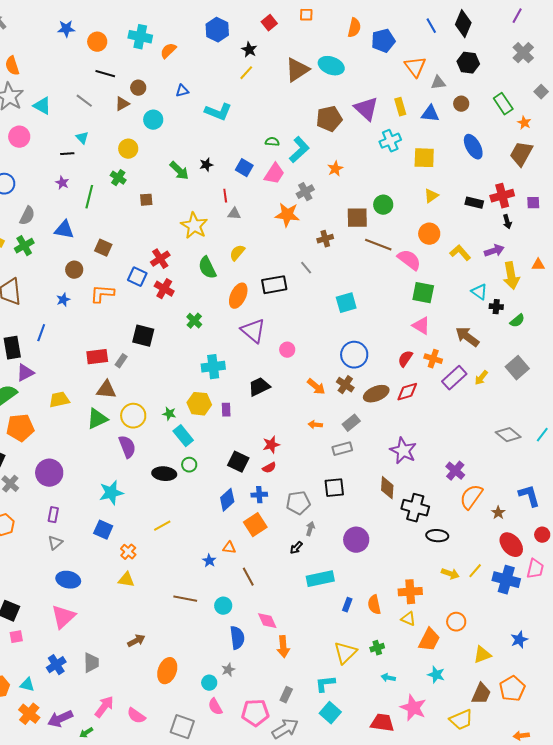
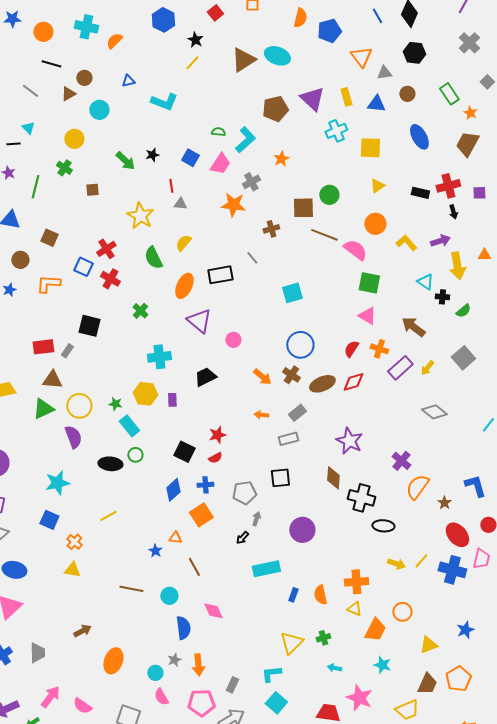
gray diamond: (508, 435) -> (434, 412), moved
orange arrow: (283, 647) -> (198, 665), moved

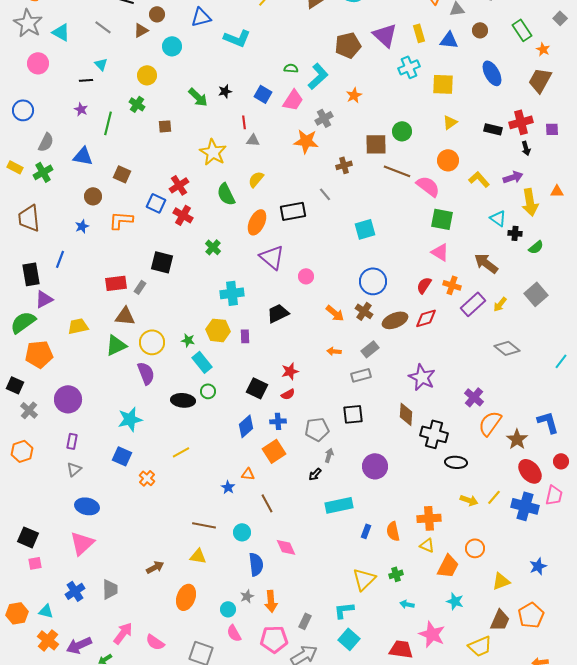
blue triangle: (128, 81) -> (201, 17), size x1.5
brown star: (444, 503) -> (517, 439), size x1.5
yellow triangle: (72, 570) -> (198, 556), moved

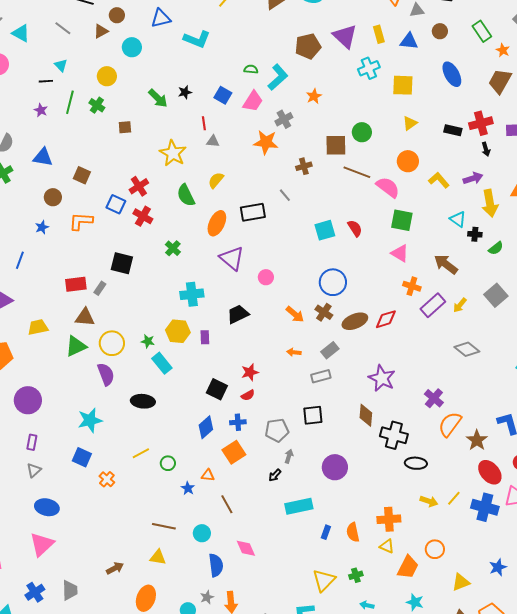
green line: (108, 123) -> (70, 102), moved
red semicircle: (424, 285) -> (355, 228), moved, turned 114
green circle: (208, 391) -> (168, 463), moved

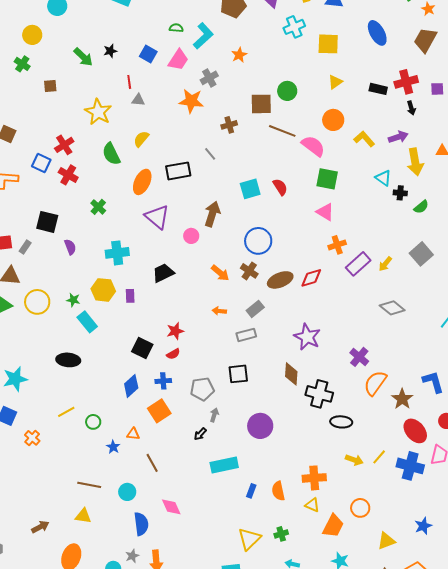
brown arrow: (446, 264) -> (212, 214), moved, turned 70
orange cross: (412, 286) -> (337, 245), turned -36
purple semicircle: (106, 374) -> (70, 247), moved, size x0.7

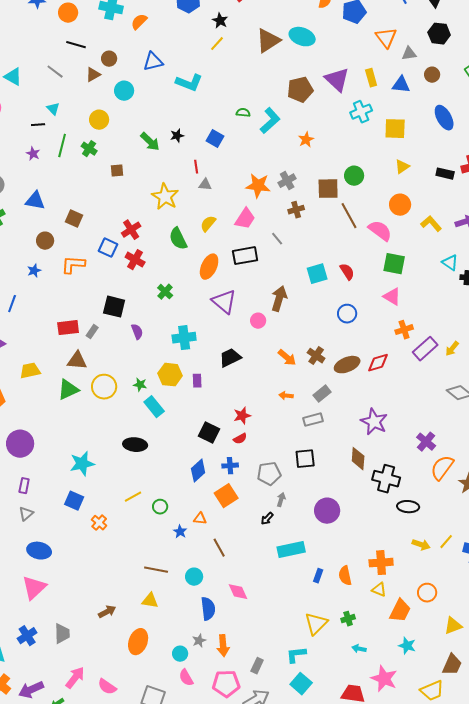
pink trapezoid: (178, 60) -> (245, 219), moved
gray cross: (209, 78) -> (287, 181), moved
brown line: (282, 131) -> (349, 216), turned 40
blue circle: (258, 241) -> (347, 314), moved, size x0.7

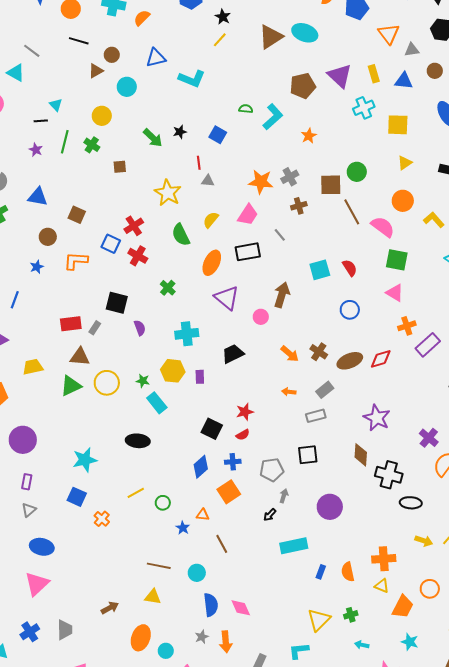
gray line: (55, 72) -> (32, 51), moved
pink diamond: (238, 592) -> (241, 608), moved
cyan circle: (180, 654) -> (166, 651), moved

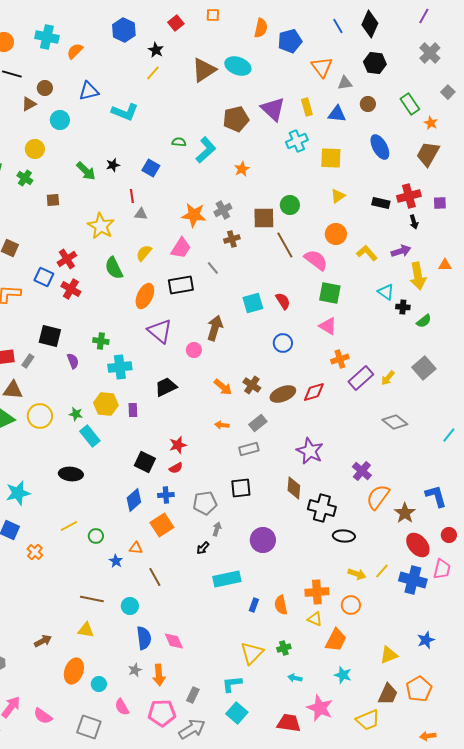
green cross: (168, 288) -> (101, 341), moved, turned -35
orange circle: (430, 589) -> (351, 605), moved

